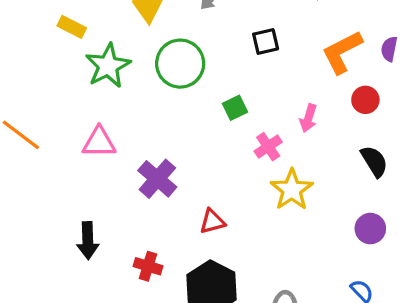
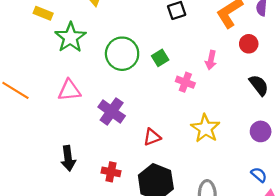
green circle: (180, 64) -> (122, 54), moved
pink cross: (268, 147) -> (185, 82), turned -30
yellow star: (292, 190) -> (205, 128), moved

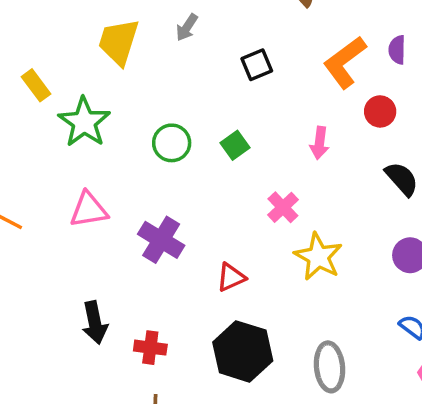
yellow rectangle: (43, 13) -> (36, 85), turned 36
green circle: (122, 54) -> (172, 143), size x0.7
pink cross: (185, 82) -> (283, 207), moved, turned 30
red cross: (111, 172) -> (150, 348), moved

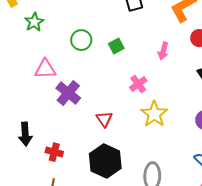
green star: (84, 122) -> (34, 22), size x0.7
pink triangle: (89, 210) -> (45, 69), moved
red triangle: (231, 277) -> (104, 119), turned -48

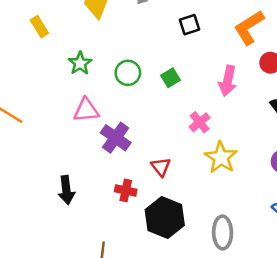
green star: (34, 22) -> (80, 63), moved
pink arrow: (163, 51) -> (228, 81), size x1.4
red cross: (54, 152) -> (126, 190), moved

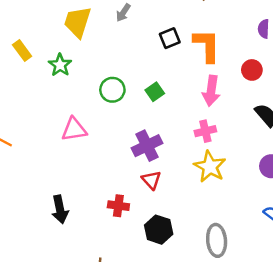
orange L-shape: (249, 27) -> (207, 46), moved, turned 126
green star: (80, 63) -> (60, 65), moved
pink cross: (200, 122) -> (205, 131), moved, turned 30
purple cross: (116, 138) -> (147, 146), moved, turned 32
black hexagon: (165, 217) -> (159, 230), size x0.7

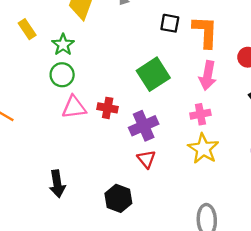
black square: (170, 38) -> (170, 23), turned 30
green circle: (112, 90) -> (62, 75), moved
green square: (155, 92) -> (153, 74), size x1.8
red cross: (118, 206) -> (108, 108), moved
black hexagon: (159, 230) -> (118, 198), moved

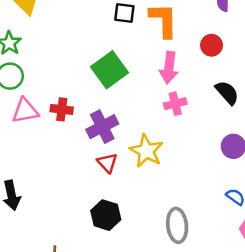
pink cross: (200, 114) -> (175, 104), moved
yellow star: (203, 149) -> (146, 151), moved
black hexagon: (118, 198) -> (106, 215), moved

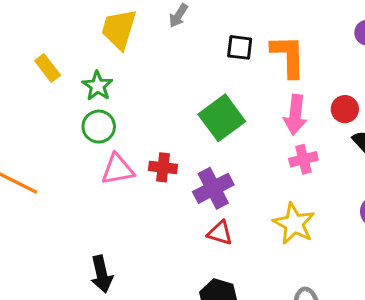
red circle: (212, 45) -> (345, 109), moved
yellow star: (146, 151) -> (294, 224), moved
red triangle: (107, 163) -> (220, 233), turned -30

